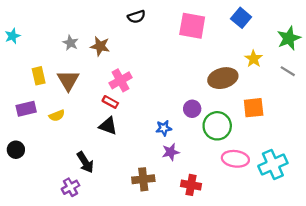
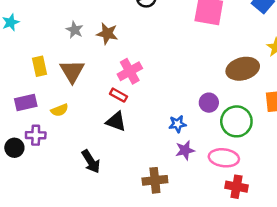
pink ellipse: (235, 159) -> (224, 158), moved
red cross: (191, 185) -> (236, 187), moved
purple cross: (70, 187) -> (36, 135), moved, turned 30

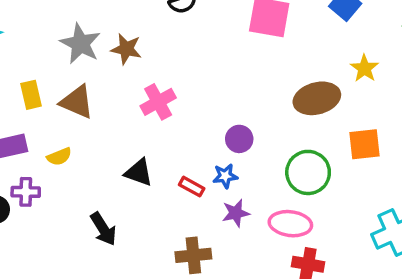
gray star: (75, 30) -> (80, 44), size x1.6
brown triangle: (72, 71) -> (77, 102), turned -36
red rectangle: (119, 95) -> (192, 187), moved
purple circle: (209, 103) -> (239, 139), moved

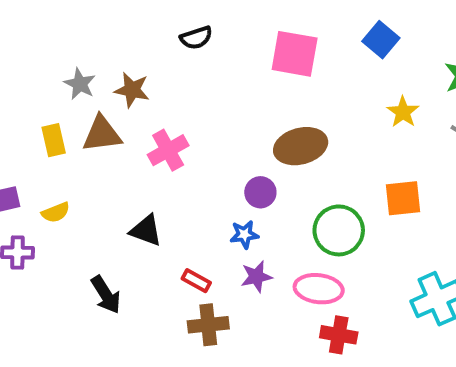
gray star: (80, 44) -> (80, 84), size x0.7
yellow rectangle: (31, 95) -> (54, 140), moved
brown ellipse: (317, 98) -> (301, 146), moved
brown triangle: (77, 102) -> (102, 134), moved, turned -30
red rectangle: (192, 187) -> (196, 281), moved

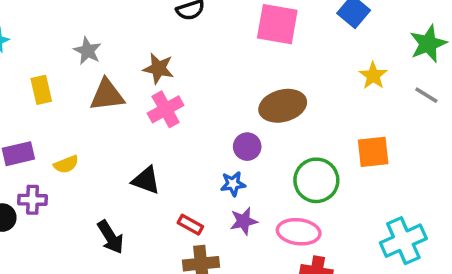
brown star: (132, 90) -> (158, 69), moved
yellow rectangle: (54, 140) -> (41, 90), moved

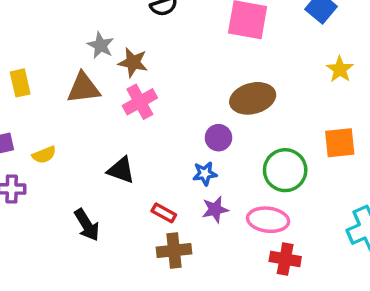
gray star: (87, 51) -> (101, 45), moved

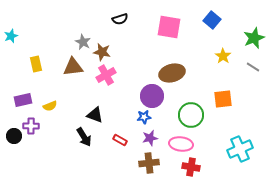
purple circle: (218, 138) -> (152, 96), size x1.5
black arrow: (87, 225) -> (84, 137), moved
brown cross: (174, 250) -> (149, 163), moved

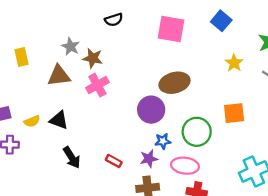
yellow rectangle: (36, 64) -> (22, 57), moved
black triangle: (95, 115) -> (59, 120), moved
blue star: (144, 117) -> (163, 141), moved

